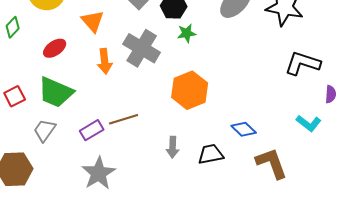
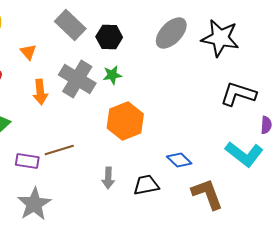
orange triangle: (93, 21) -> (28, 52), size x0.7
green star: (187, 33) -> (112, 75), moved
cyan L-shape: (309, 123) -> (244, 154), size x1.5
purple rectangle: (92, 130) -> (27, 161), turned 40

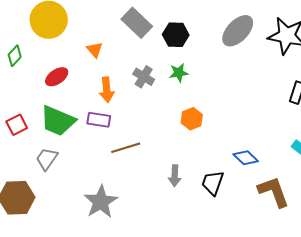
gray cross: (77, 79) -> (144, 77), size x0.6
orange hexagon: (125, 121) -> (192, 119), size x0.6
purple rectangle: (27, 161) -> (99, 120), moved
black trapezoid: (146, 185) -> (213, 183), turned -60

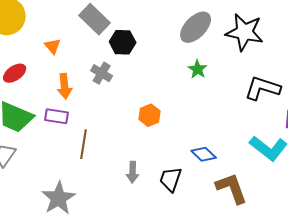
black hexagon: (176, 35) -> (123, 42), moved
green star: (179, 73) -> (198, 69), moved, turned -30
brown line: (126, 148) -> (84, 144), turned -64

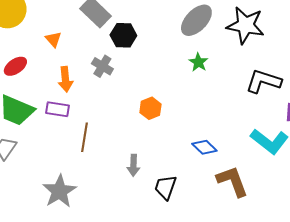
black trapezoid: (171, 179) -> (165, 187), moved

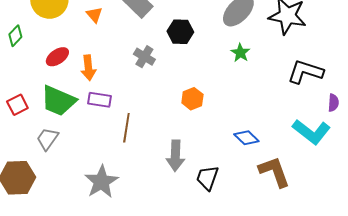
black hexagon: (123, 35) -> (180, 32), moved
orange triangle: (53, 39) -> (94, 15), moved
orange arrow: (65, 79) -> (88, 68), moved
gray arrow: (133, 165) -> (175, 156), size x1.4

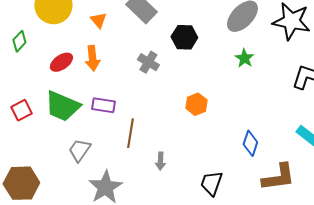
orange arrow: (88, 68) -> (92, 58), moved
blue diamond: (246, 138) -> (250, 143), turned 65
gray trapezoid: (47, 139) -> (79, 150), moved
gray arrow: (175, 156) -> (160, 161), moved, size x0.6
brown L-shape: (274, 172) -> (278, 177), turned 102

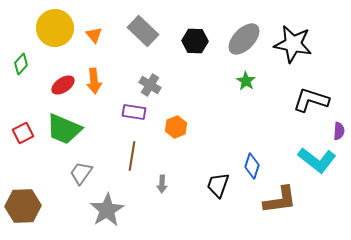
orange triangle: (98, 20) -> (94, 35), moved
black hexagon: (184, 37) -> (195, 41), moved
orange hexagon: (196, 104) -> (176, 127), moved
purple rectangle: (103, 105) -> (134, 112), moved
black trapezoid: (211, 183) -> (218, 185), moved

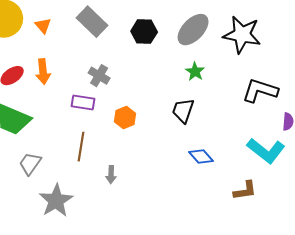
blue diamond: (252, 166) -> (201, 157), turned -60
black trapezoid: (218, 185) -> (183, 111), moved
brown L-shape: (280, 200) -> (245, 191), moved, size x0.7

